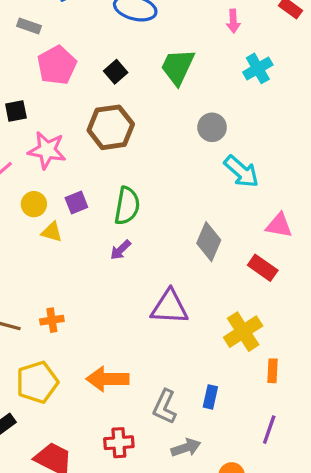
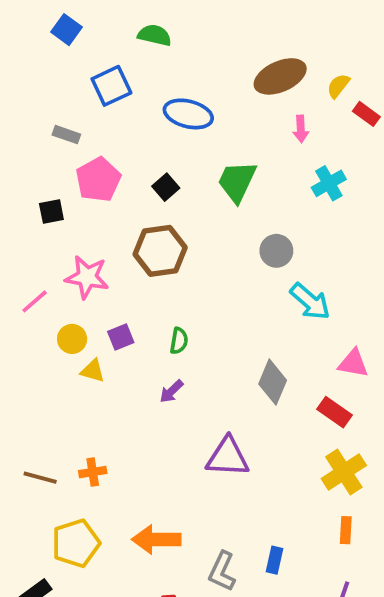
black square: (16, 111) -> (51, 211), moved
green semicircle: (127, 206) -> (179, 341), size x0.6
yellow cross: (243, 332) -> (344, 472), moved

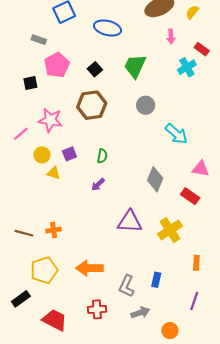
red rectangle: (366, 114) -> (202, 49), moved
gray circle: (276, 251) -> (146, 105), moved
yellow cross: (344, 472) -> (170, 230), moved

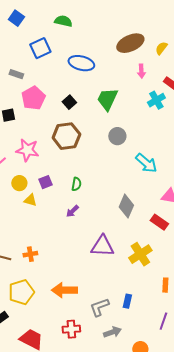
gray L-shape: (127, 286) -> (99, 307), turned 45

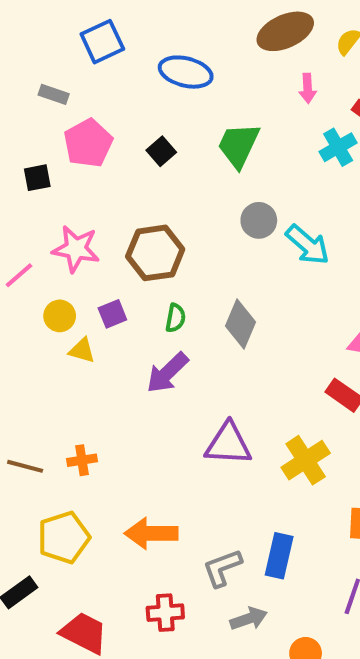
brown hexagon: (66, 136) -> (155, 253), moved
cyan arrow: (146, 163) -> (308, 245), moved
gray diamond: (126, 206) -> (241, 324), moved
purple arrow: (72, 211) -> (167, 373), size x1.6
blue rectangle: (127, 301) -> (279, 556), size x1.5

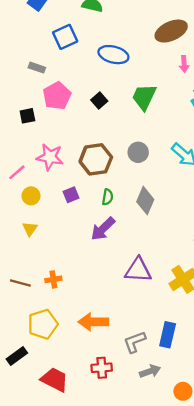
gray circle: (259, 220) -> (138, 152), moved
yellow circle: (60, 316) -> (31, 196), moved
yellow triangle: (82, 350) -> (30, 229), moved, turned 49

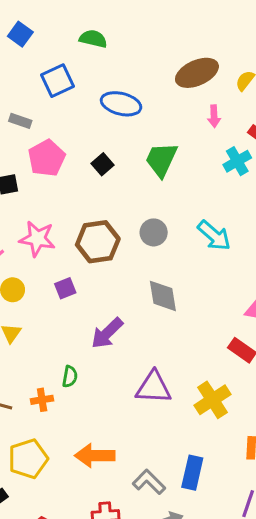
green semicircle: (108, 197) -> (70, 377), moved
gray diamond: (145, 201) -> (163, 296), turned -32
gray L-shape: (135, 342) -> (149, 482), turned 65

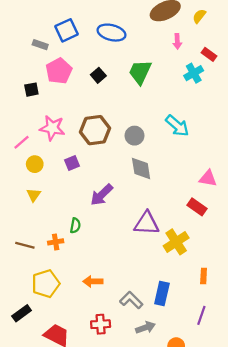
blue square: (58, 81) -> (67, 30), moved
gray circle: (154, 232) -> (135, 136), moved
purple triangle: (154, 387) -> (147, 223), moved
orange arrow: (95, 456) -> (93, 281), size x0.7

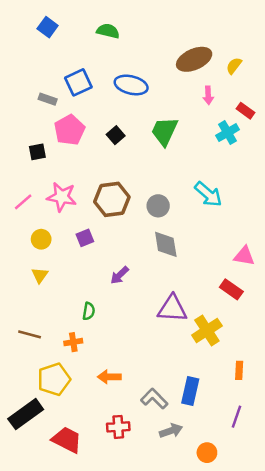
pink line: (22, 142) -> (23, 202), moved
purple arrow: (102, 195) -> (120, 275), size x0.7
orange cross: (56, 242) -> (73, 342), moved
black rectangle: (22, 313) -> (26, 414), size x1.5

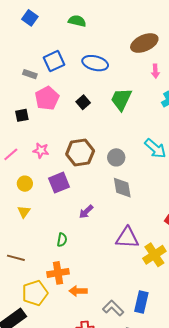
pink star: (62, 197) -> (41, 150), size x0.7
purple square: (85, 238) -> (59, 183), size x1.5
orange cross: (73, 342) -> (58, 273), moved, size x1.5

